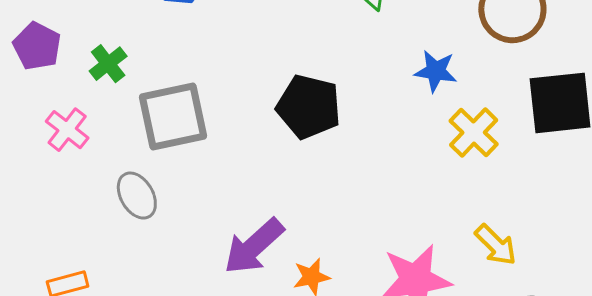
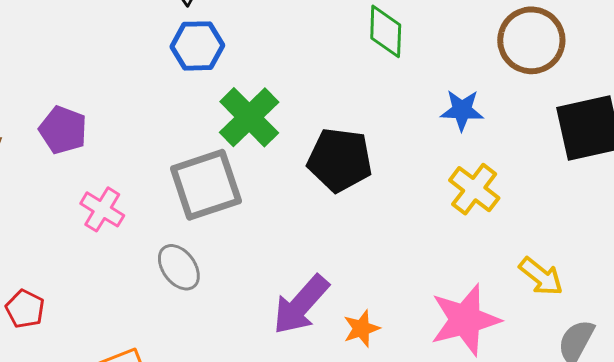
green cross: (108, 64) -> (249, 117), moved, size x1.6
yellow cross: (474, 132) -> (474, 189), moved

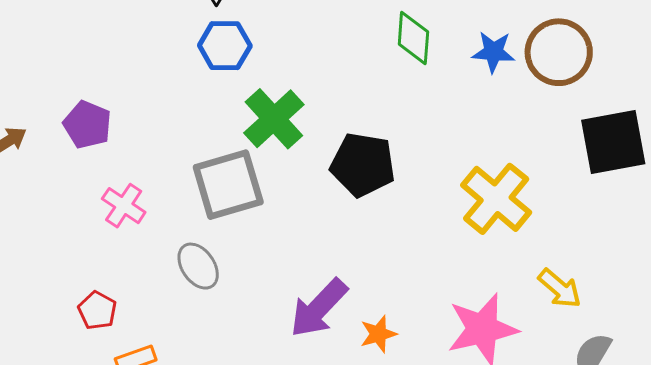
blue star: (462, 110) -> (493, 52), moved
yellow cross: (474, 189) -> (496, 199), size x1.4
red pentagon: (25, 309) -> (97, 310), moved

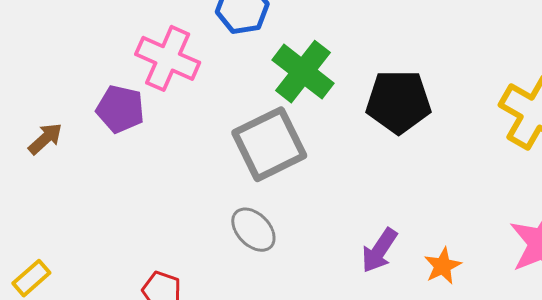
pink cross: (124, 206) -> (168, 58), moved, size x1.4
purple arrow: (319, 308) -> (379, 250), size x0.7

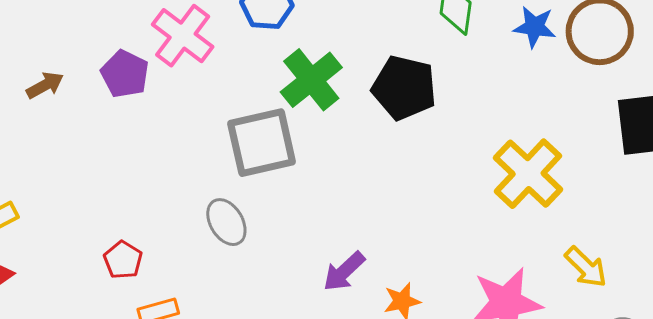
black pentagon: (398, 102) -> (404, 88), moved

